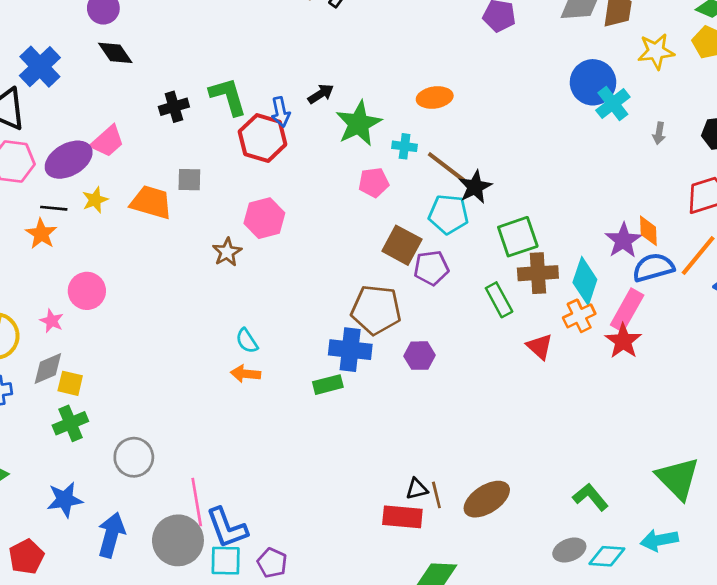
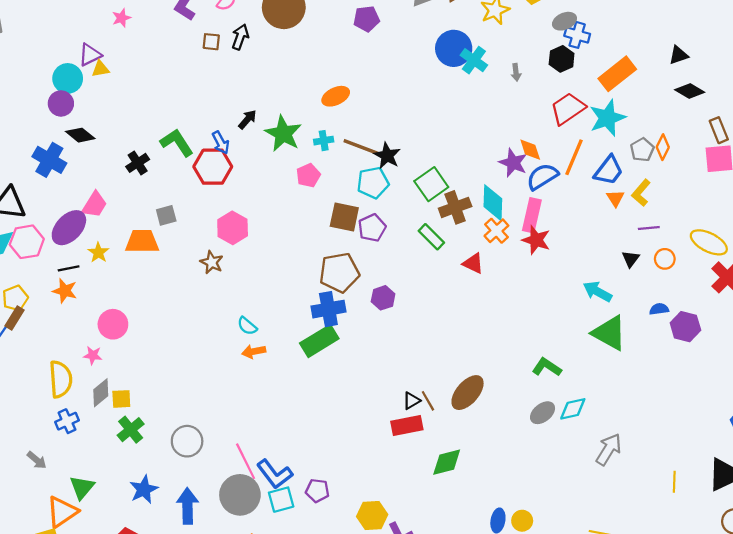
blue cross: (40, 67) -> (49, 160), moved
green rectangle: (328, 385) -> (319, 341), size x1.6
cyan arrow: (659, 540) -> (598, 292), moved, turned 56

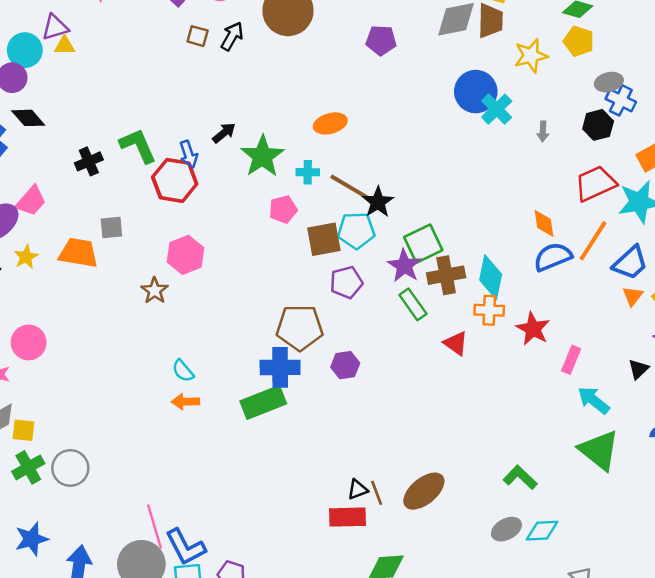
purple star: (513, 163) -> (404, 266), moved
pink rectangle: (532, 215) -> (571, 360), moved, size x0.7
brown square: (344, 217) -> (324, 239), moved, turned -32
orange cross: (496, 231) -> (489, 310), turned 35
gray circle: (187, 441) -> (70, 468), moved

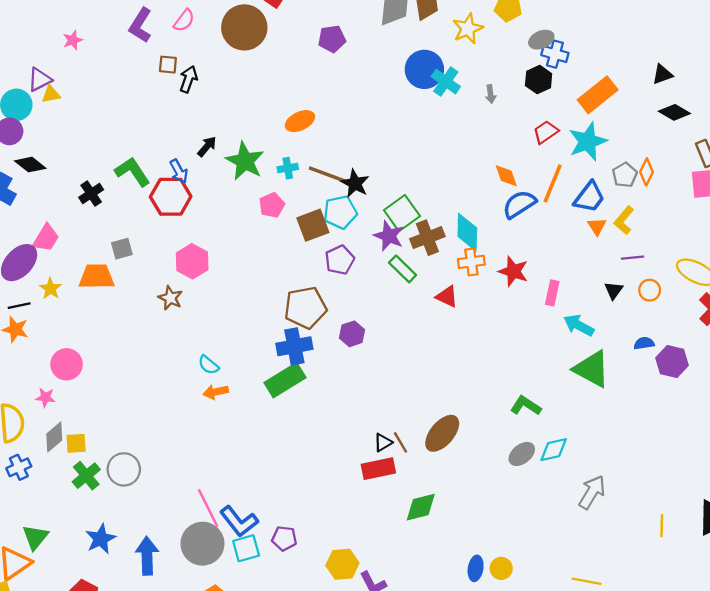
black arrow: (232, 36) -> (188, 79), moved
red trapezoid: (595, 184) -> (546, 132), size x0.7

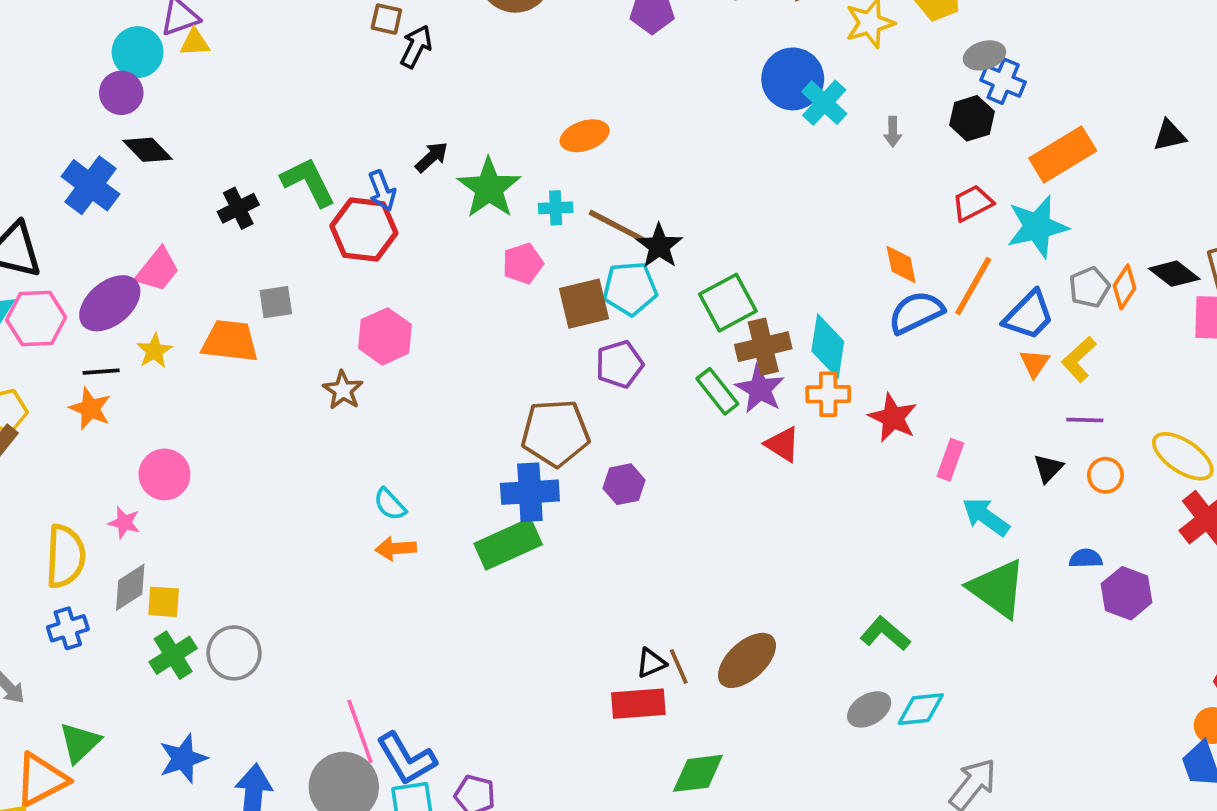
black diamond: (674, 112) -> (1174, 274), moved
purple star: (389, 236) -> (760, 389), moved

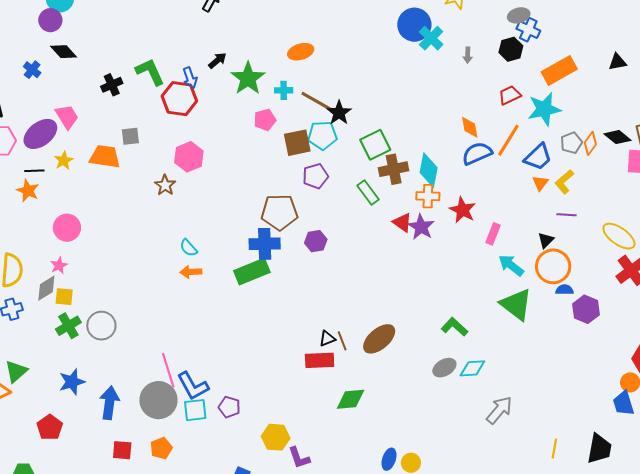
blue cross: (91, 185) -> (32, 70), size x0.6
pink trapezoid: (158, 270) -> (67, 117), turned -72
purple star: (760, 389) -> (421, 227), moved
orange circle: (1105, 475) -> (553, 266), moved, size x1.8
pink star: (124, 523) -> (59, 265), moved, turned 30

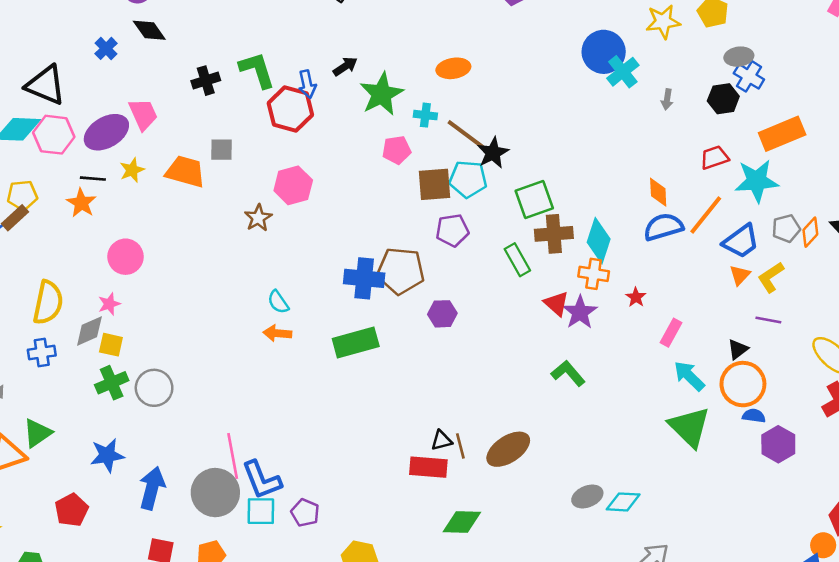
red star: (463, 210) -> (636, 297), size x0.6
blue cross: (265, 244) -> (364, 278), moved
green L-shape: (455, 327) -> (568, 373), moved

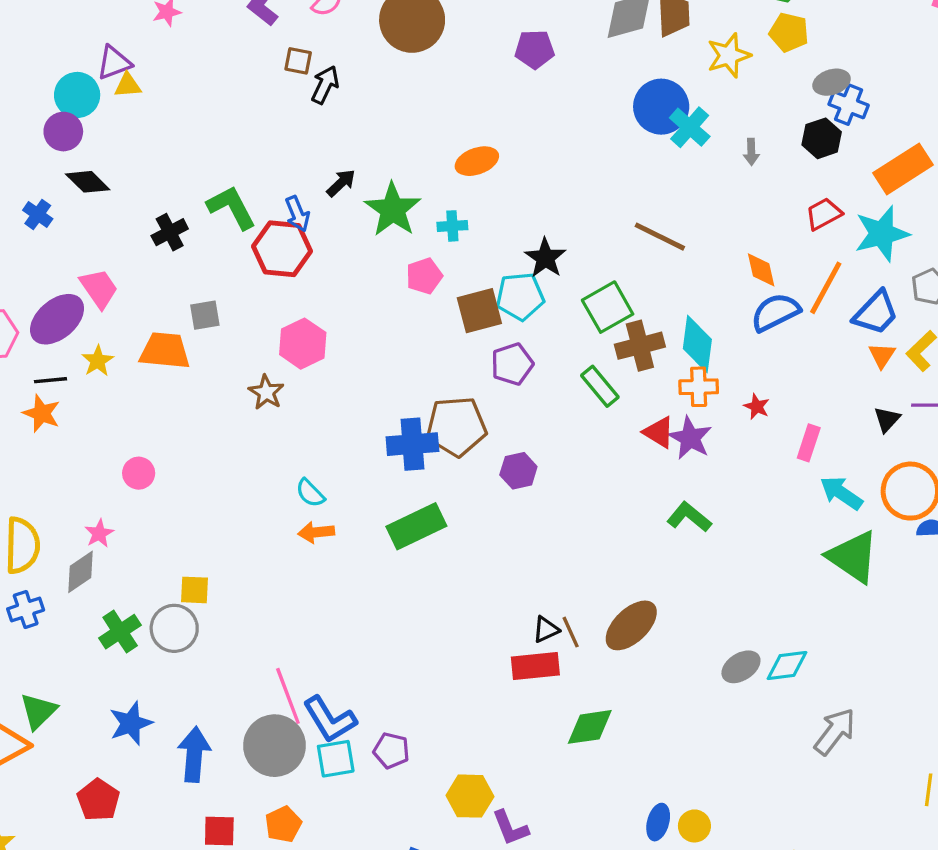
brown line: (466, 134) -> (660, 237), moved
pink circle: (126, 257) -> (139, 473), moved, size x0.7
yellow square: (111, 345) -> (194, 590), moved
black triangle: (738, 349) -> (887, 419), moved

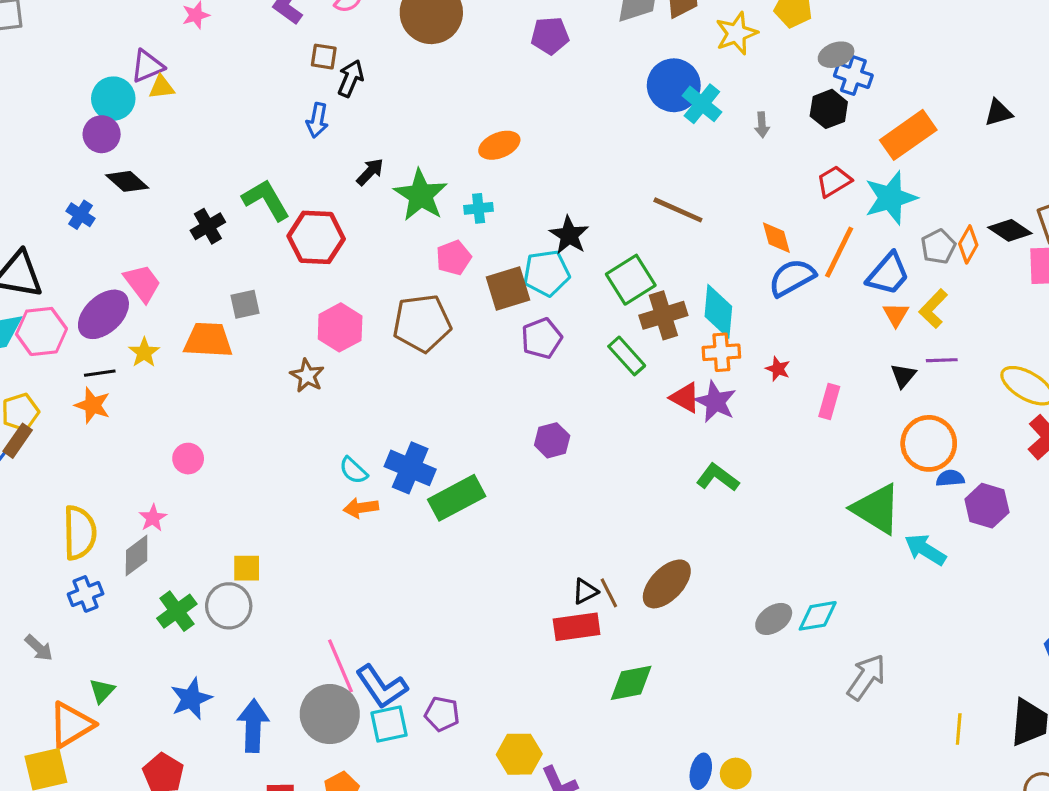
blue arrow: (297, 214) -> (317, 120), moved, turned 36
brown pentagon: (456, 426) -> (422, 323), moved
blue cross: (412, 444) -> (410, 468), moved, turned 30
cyan arrow: (841, 493) -> (925, 550), moved
green triangle: (38, 711) -> (102, 691), size x0.7

